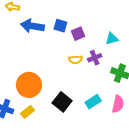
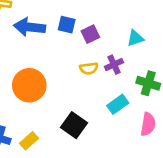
orange circle: (29, 85) -> (29, 85), moved
cyan rectangle: (93, 102) -> (118, 104), moved

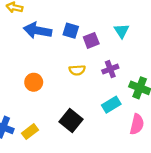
cyan triangle: (135, 38) -> (121, 31), moved, turned -49
yellow semicircle: (89, 68) -> (77, 70), moved
orange circle: (29, 85) -> (34, 82), size x0.6

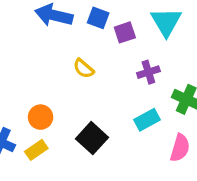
cyan triangle: (121, 31) -> (166, 22), size x1.5
yellow semicircle: (77, 70) -> (84, 68), moved, turned 42
orange circle: (34, 82) -> (41, 117), moved

